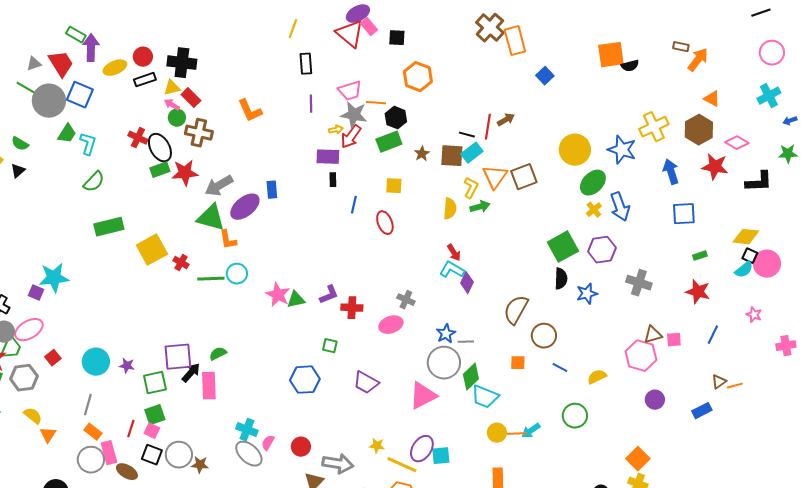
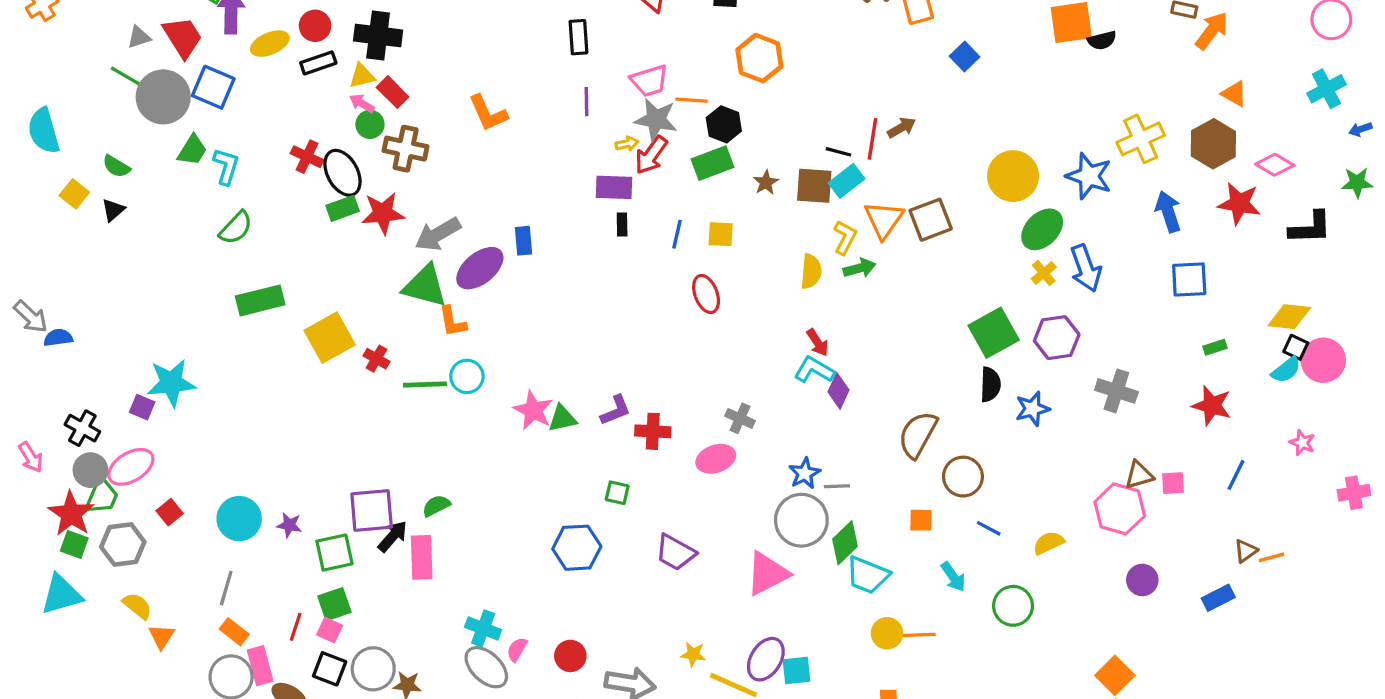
blue line: (354, 205) -> (677, 234), moved
cyan arrow: (531, 431) -> (953, 577), moved, turned -90

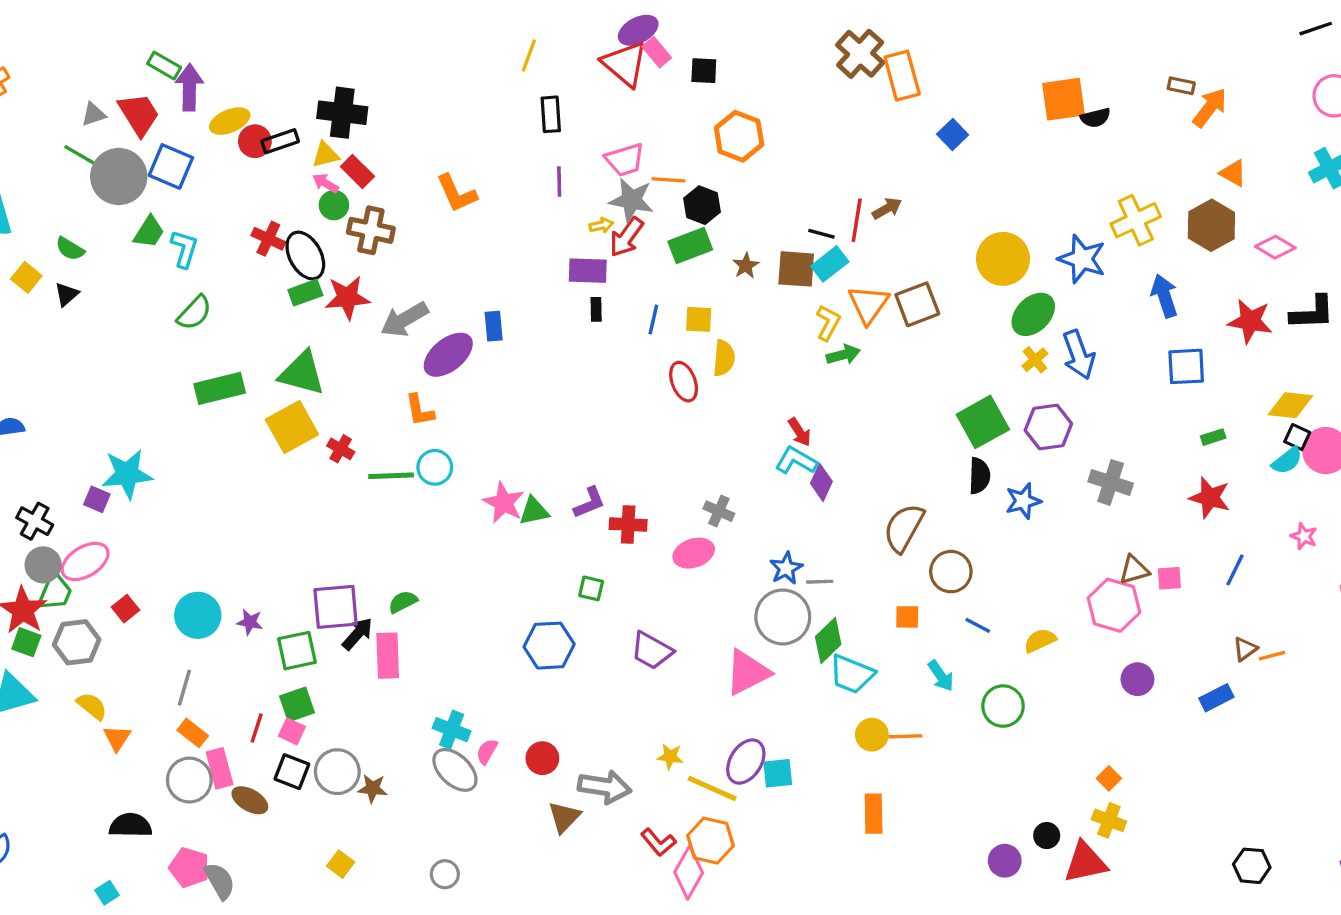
red circle: (315, 26) -> (255, 141), moved
red star: (1239, 204) -> (1250, 321), moved
yellow semicircle: (811, 271) -> (724, 358), moved
green triangle: (425, 286) -> (302, 373), moved
orange square: (1115, 675) -> (1109, 778), size x0.6

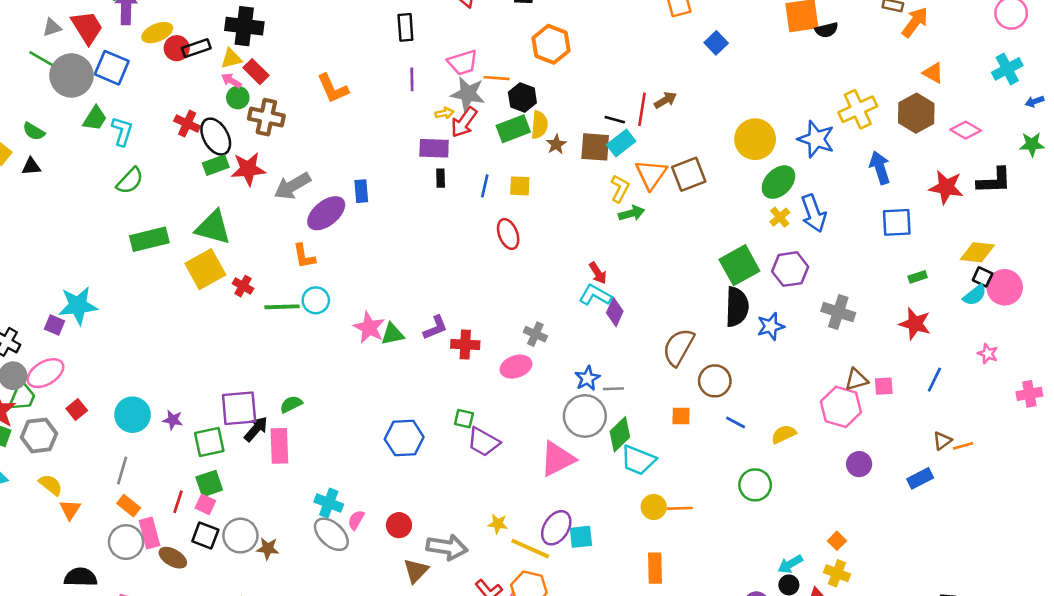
black triangle: (67, 294) -> (31, 166), turned 36
yellow semicircle: (724, 358) -> (539, 125), moved
black semicircle: (979, 476) -> (737, 307), size x1.4
green square: (591, 588) -> (464, 419), moved
cyan arrow: (941, 676) -> (790, 564), moved, turned 95

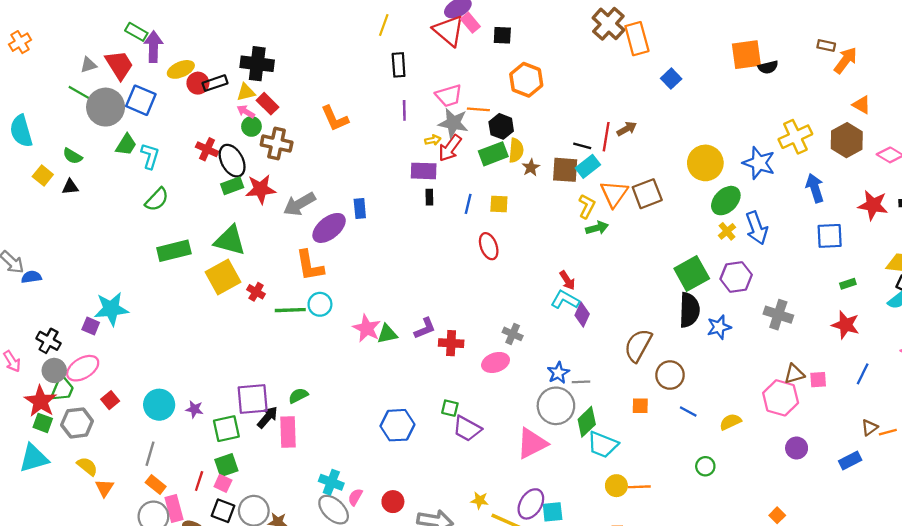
orange L-shape: (304, 256) -> (310, 266), size x1.4
green circle: (755, 485) -> (705, 466), size x0.7

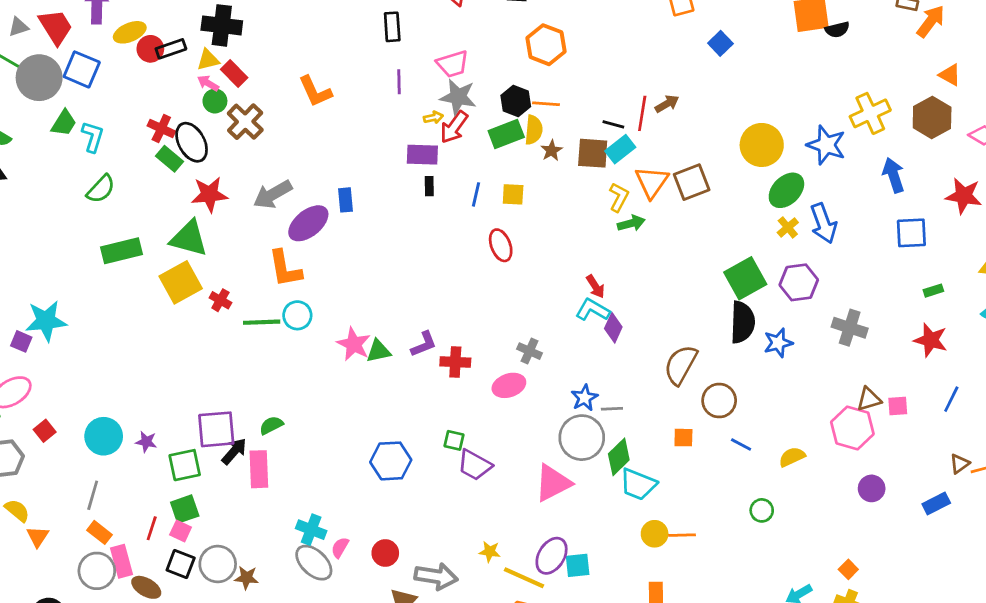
orange line: (478, 109) -> (546, 104), moved
brown cross: (277, 144) -> (245, 122), turned 32
green rectangle: (232, 186) -> (170, 159), moved, turned 60
red star: (261, 189) -> (209, 194), moved

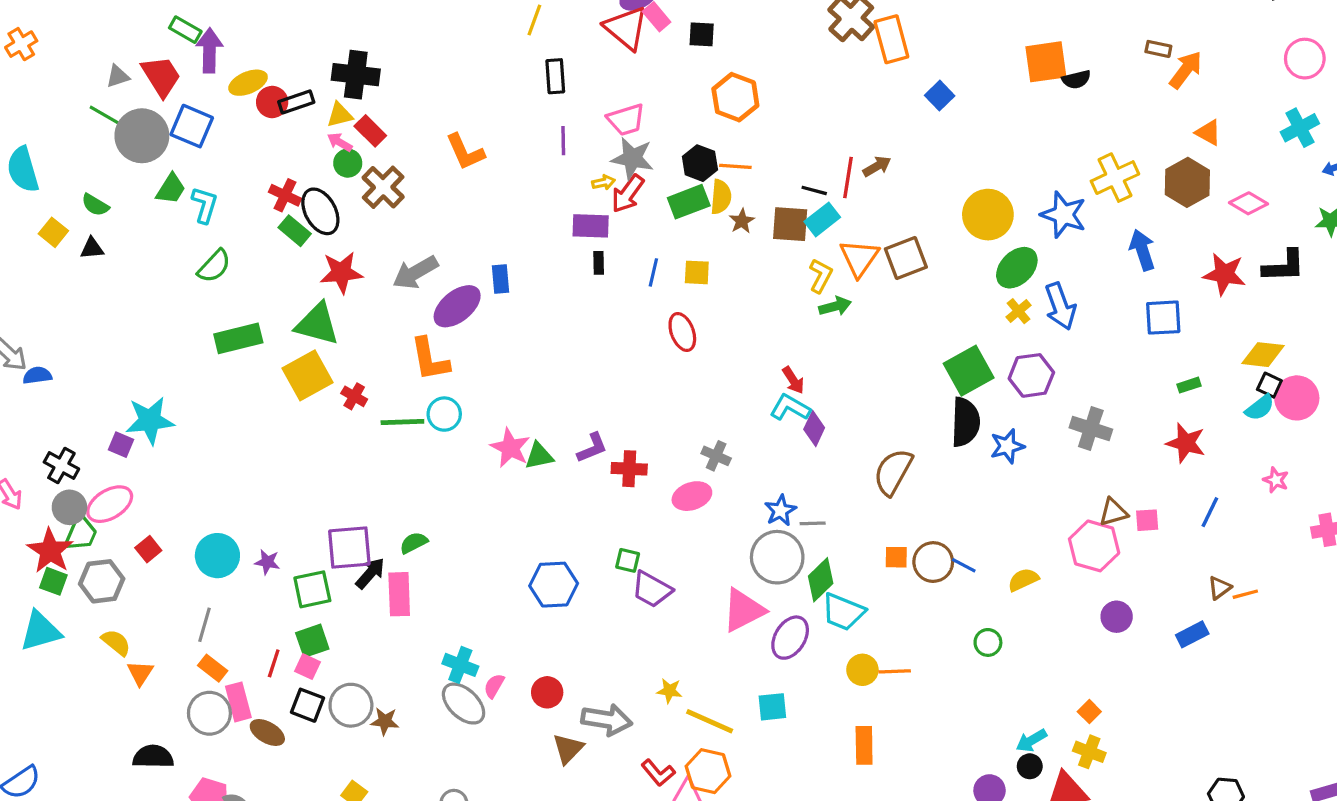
brown circle: (719, 401) -> (933, 562), moved
purple ellipse: (552, 556) -> (790, 638), moved

